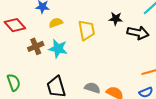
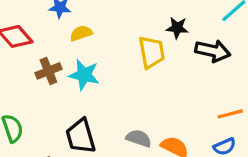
yellow trapezoid: (87, 30) -> (152, 52), moved

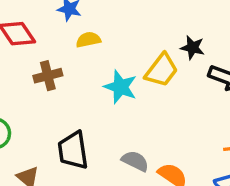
yellow trapezoid: (152, 52) -> (162, 70), turned 40
cyan star: (84, 75) -> (120, 87), moved

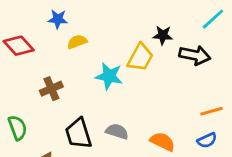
brown cross: (48, 76) -> (51, 89), moved
gray semicircle: (135, 161) -> (117, 131), moved

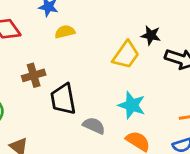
cyan star: (109, 76) -> (132, 105), moved
black trapezoid: (78, 134) -> (63, 99), moved

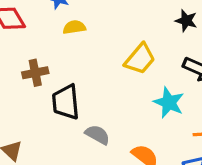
black star: (151, 35) -> (186, 21), moved
cyan star: (132, 105) -> (169, 102), moved

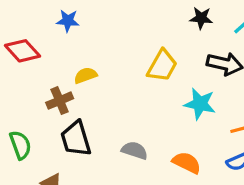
yellow semicircle: (74, 27) -> (86, 75), moved
black trapezoid: (66, 102) -> (76, 139), moved

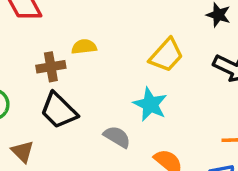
cyan star: (200, 104) -> (150, 104), moved
black trapezoid: (76, 139) -> (59, 111), turned -42

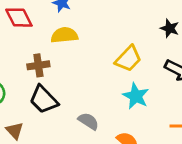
yellow semicircle: (84, 47) -> (64, 35), moved, size x1.4
cyan star: (150, 104) -> (136, 96), moved

